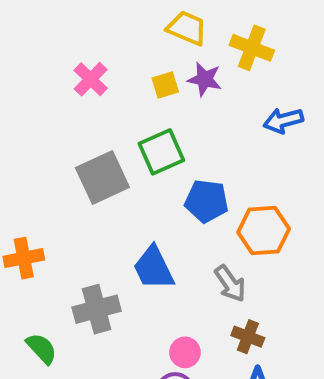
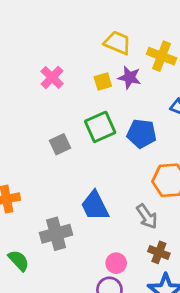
gray square: (102, 177) -> (60, 144), size x0.6
blue pentagon: (207, 201) -> (142, 134), moved

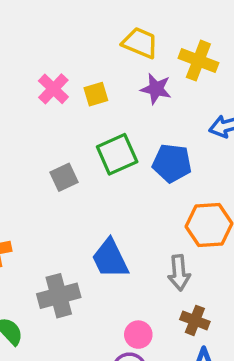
yellow square: (103, 81) -> (96, 94), moved
gray arrow: (147, 216) -> (179, 273), turned 30

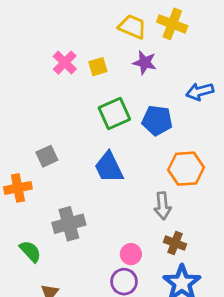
yellow cross: (198, 61) -> (172, 24), moved
gray square: (64, 177) -> (47, 156), moved
blue trapezoid: (110, 259) -> (109, 167), moved

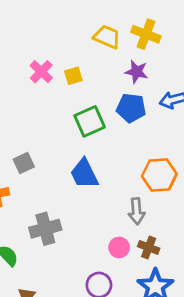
purple star: (145, 63) -> (137, 72), moved
blue pentagon: (157, 120) -> (131, 108), moved
pink circle: (131, 254) -> (119, 247), moved

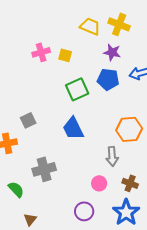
pink cross: (41, 72) -> (41, 52), turned 30
yellow square: (73, 76) -> (65, 55), turned 32
brown cross: (149, 247) -> (130, 183), moved

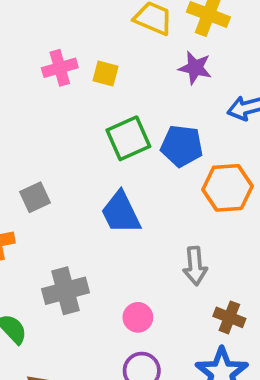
blue pentagon: (108, 79) -> (182, 146), moved
orange hexagon: (129, 129) -> (227, 188), moved
pink circle: (99, 183) -> (138, 317), moved

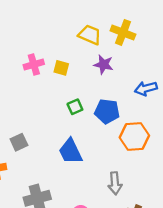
purple star: (195, 68) -> (104, 64), moved
green square: (128, 138) -> (75, 107), size x0.6

